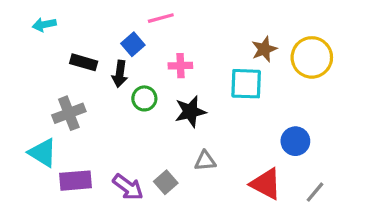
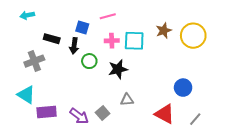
pink line: (161, 18) -> (108, 16), moved
blue square: (133, 44) -> (82, 27), turned -32
cyan square: (246, 84) -> (134, 41), moved
gray cross: (69, 113) -> (34, 61), moved

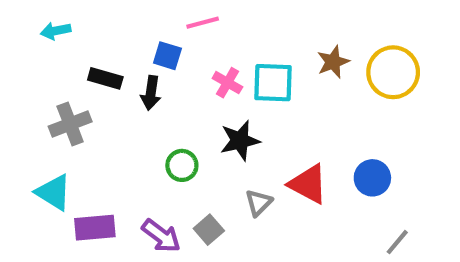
pink line: (108, 16) -> (203, 23), moved
pink cross: (112, 41) -> (227, 83), turned 32
green circle: (89, 61) -> (182, 165), moved
gray triangle: (127, 100) -> (259, 203), turned -40
red triangle: (165, 114) -> (308, 184), moved

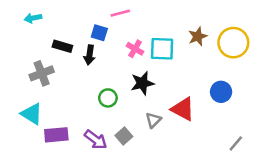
blue circle: (372, 178) -> (221, 92), moved

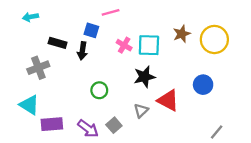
black star: (142, 83) -> (144, 77), moved

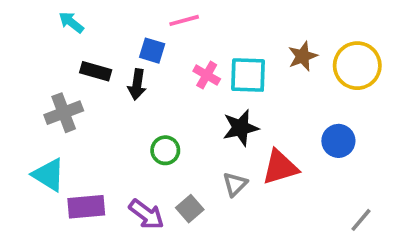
cyan arrow: (30, 17) -> (71, 22), moved, turned 49
red triangle: (168, 100) -> (280, 167), turned -45

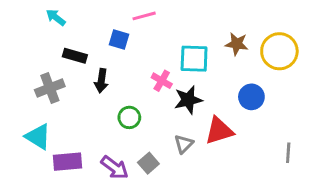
brown star: (303, 56) -> (237, 44), turned 30
pink cross: (207, 75) -> (162, 81), moved
black arrow: (137, 84) -> (101, 81), moved
blue circle: (338, 141) -> (251, 97), moved
gray line: (361, 220) -> (288, 153), moved, turned -36

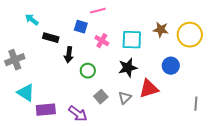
cyan arrow: (56, 17) -> (32, 20), moved
pink cross: (162, 81) -> (102, 41), moved
gray cross: (50, 88) -> (15, 60), moved
green circle: (129, 117) -> (88, 71), moved
gray square: (148, 163) -> (101, 97), moved

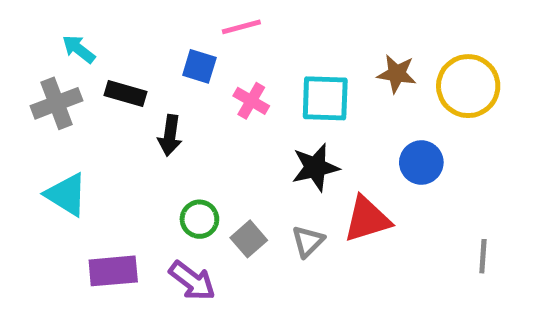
gray cross: (15, 60) -> (57, 103), moved
green circle: (88, 71) -> (199, 219), moved
cyan triangle: (26, 93) -> (66, 195), moved

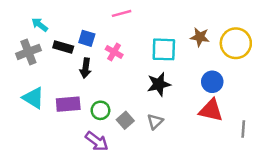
blue square: (199, 66) -> (87, 38), moved
pink cross: (251, 101) -> (114, 52), moved
red triangle: (367, 219) -> (211, 110), moved, turned 30
purple rectangle: (113, 271) -> (68, 104), moved

